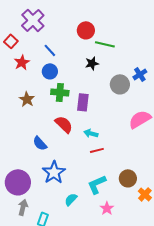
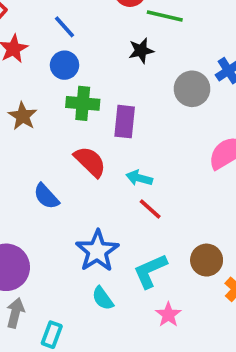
red line: (97, 150) -> (150, 209), turned 56
blue star: (54, 172) -> (97, 251), moved
cyan semicircle: (71, 199) -> (103, 298), turned -80

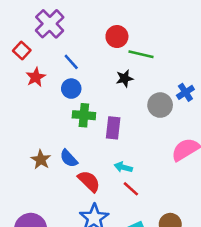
brown star: (23, 116) -> (41, 160), moved
red semicircle: (90, 162) -> (89, 181), moved
blue semicircle: (46, 196) -> (69, 158), moved

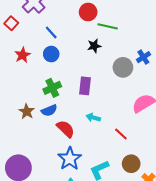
red star: (36, 77) -> (22, 55), moved
green cross: (84, 115) -> (52, 88), moved, turned -30
blue semicircle: (69, 158) -> (49, 110), turned -70
red line: (131, 189) -> (121, 134), moved

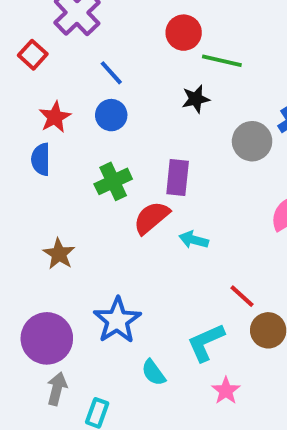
blue semicircle: (49, 110) -> (41, 159), moved, turned 112
brown star: (27, 111) -> (59, 254), moved
red semicircle: (66, 129) -> (151, 218), moved, turned -84
red line: (121, 134) -> (242, 296), moved
blue star: (70, 159) -> (117, 320), moved

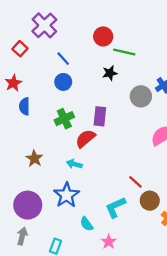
red star: (55, 117) -> (13, 83), moved
cyan arrow: (194, 240) -> (74, 164), moved
gray arrow: (57, 389) -> (22, 236), moved
pink star: (226, 391) -> (109, 242), moved

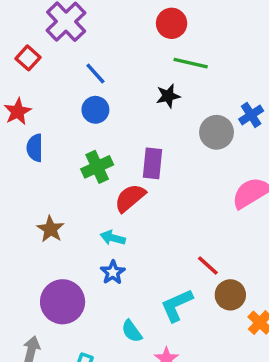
red circle: (103, 36) -> (172, 23), moved
blue star: (67, 195) -> (113, 272), moved, size x0.6
purple circle: (28, 205) -> (63, 302), moved

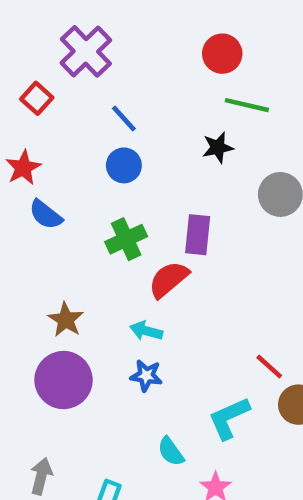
blue semicircle: (35, 148) -> (46, 215), turned -52
blue star: (113, 272) -> (146, 376), turned -30
purple circle: (63, 302) -> (64, 380), moved

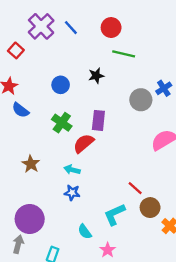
blue line: (124, 118) -> (71, 28), moved
black star: (218, 148) -> (96, 76), moved
green cross: (126, 239) -> (62, 123), turned -30
purple circle: (64, 380) -> (30, 219), moved

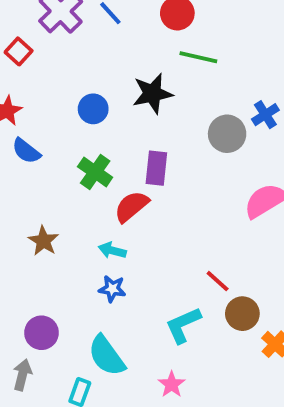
black star: (96, 76) -> (152, 94), size x1.5
purple circle: (30, 219) -> (41, 333), size x0.7
cyan semicircle: (85, 232) -> (107, 356), moved, size x1.6

